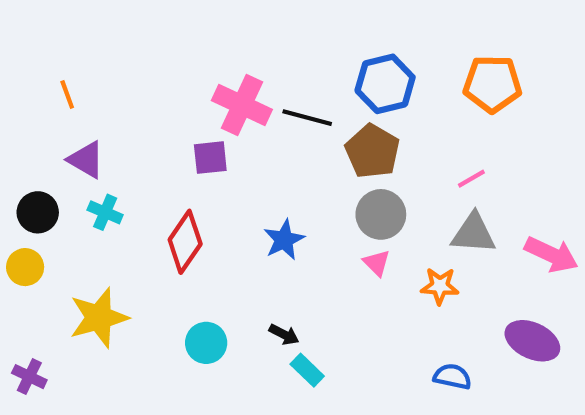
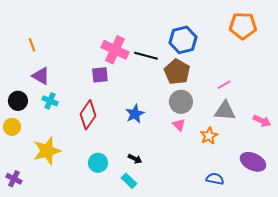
orange pentagon: (492, 84) -> (243, 26), moved
pink arrow: (551, 254) -> (262, 121), size x0.7
orange star: (440, 286) -> (209, 136), turned -30
cyan rectangle: (307, 370) -> (129, 181), moved

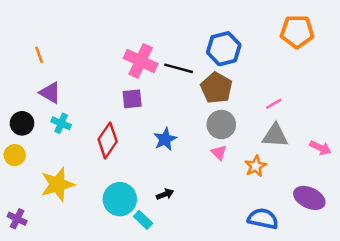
purple square: (100, 75) -> (132, 99), moved
black arrow: (135, 159) -> (165, 194), turned -48
cyan circle: (98, 163) -> (120, 199), size x1.4
blue semicircle: (215, 179) -> (263, 219), size x1.4
cyan rectangle: (129, 181) -> (143, 220), moved

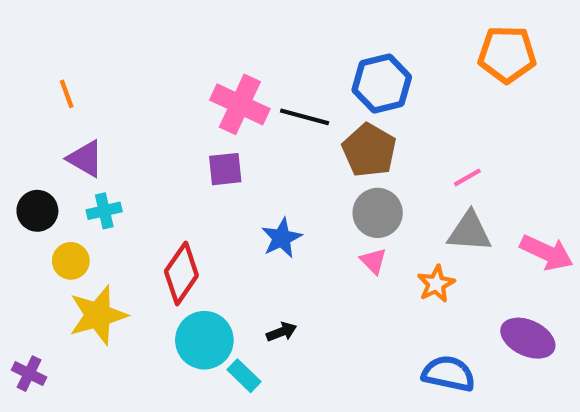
cyan cross: (61, 123) -> (104, 211), turned -36
red diamond: (108, 140) -> (181, 273), moved
pink arrow: (320, 148) -> (547, 253), size x1.4
yellow circle: (15, 155) -> (71, 261), moved

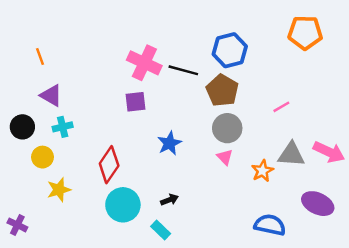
gray triangle: (469, 232) -> (291, 155), moved
yellow star: (98, 315) -> (59, 190), size x0.7
cyan rectangle: (244, 376) -> (161, 230), moved

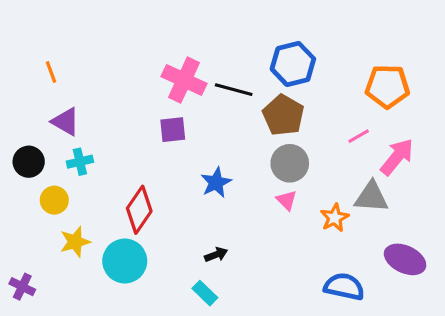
orange pentagon: (305, 33) -> (387, 86), moved
pink arrow: (329, 152) -> (397, 157), moved, turned -76
cyan circle: (123, 205) -> (125, 261), moved

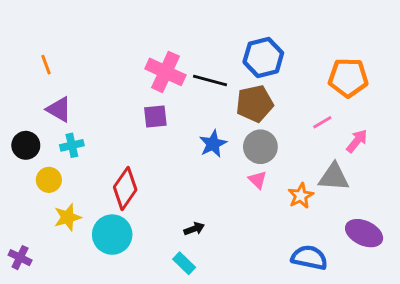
brown pentagon: (283, 115) -> (255, 104), turned 30
pink arrow: (397, 157) -> (357, 141), size x0.7
blue star: (216, 183) -> (213, 144), moved

